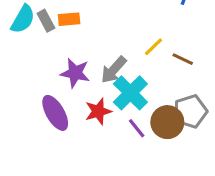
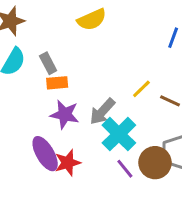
orange rectangle: (69, 19) -> (57, 83), moved
gray rectangle: (46, 21) -> (48, 63), moved
red star: (98, 111) -> (68, 163), moved

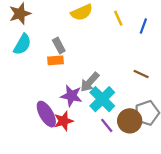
gray rectangle: (48, 63) -> (59, 46), moved
yellow line: (141, 89) -> (118, 18), moved, turned -70
purple star: (65, 114) -> (71, 96), moved

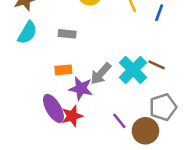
gray rectangle: (59, 46) -> (67, 34), turned -56
orange rectangle: (55, 60) -> (63, 70), moved
cyan cross: (102, 99) -> (133, 70), moved
brown circle: (130, 121) -> (145, 131), moved

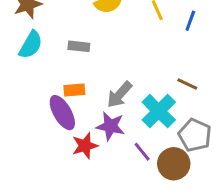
cyan cross: (133, 70) -> (159, 111), moved
purple star: (81, 89) -> (110, 126), moved
gray pentagon: (163, 107) -> (195, 135), turned -30
purple ellipse: (53, 108) -> (62, 113), moved

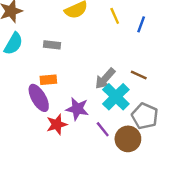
gray arrow: (120, 95) -> (105, 79), moved

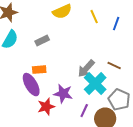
gray rectangle: (52, 45) -> (42, 41), turned -32
purple line: (103, 129) -> (84, 111), turned 64

